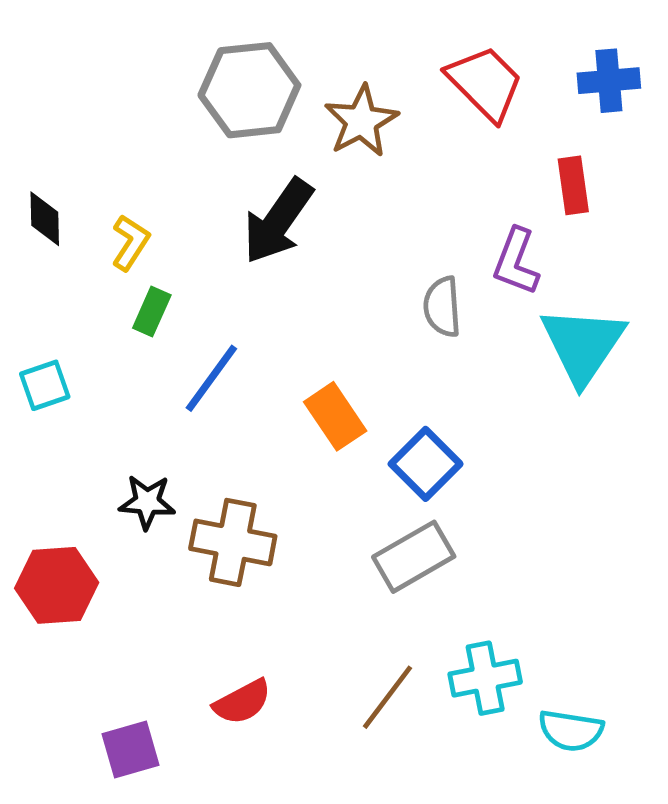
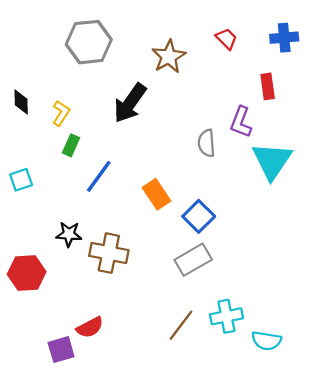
red trapezoid: (485, 83) -> (226, 39), size x0.6
gray hexagon: (249, 90) -> (89, 42), moved
red semicircle: (242, 702) -> (90, 327), moved

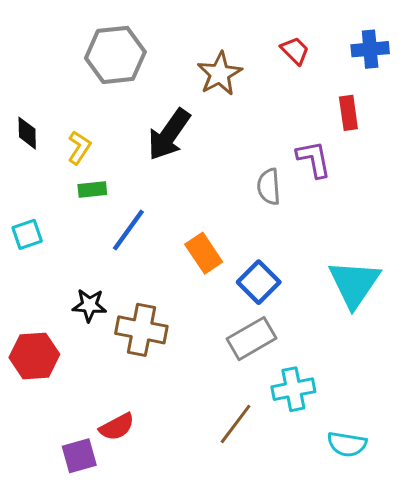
purple L-shape: (241, 122) -> (314, 159), turned 148
green rectangle: (71, 145) -> (92, 190), turned 60
cyan triangle: (272, 161) -> (354, 284), moved
cyan cross: (226, 316) -> (293, 389), moved

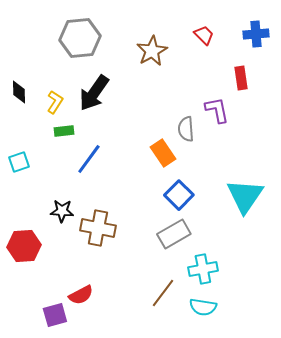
black arrow: (169, 135) -> (94, 93), moved
orange rectangle: (204, 253) -> (163, 153), moved
cyan semicircle: (347, 444) -> (203, 307), moved

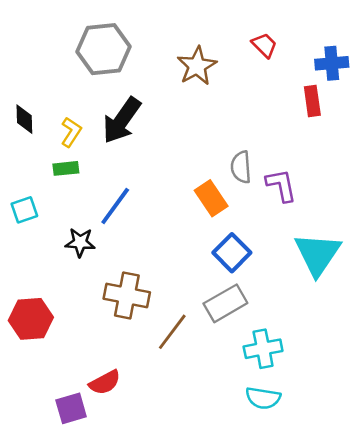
blue cross: (256, 34) -> (332, 63), moved
purple L-shape: (217, 110) -> (281, 185), moved
green rectangle: (64, 131) -> (66, 168), moved
black star: (62, 211) -> (80, 242), moved
brown line: (163, 293) -> (172, 332), moved

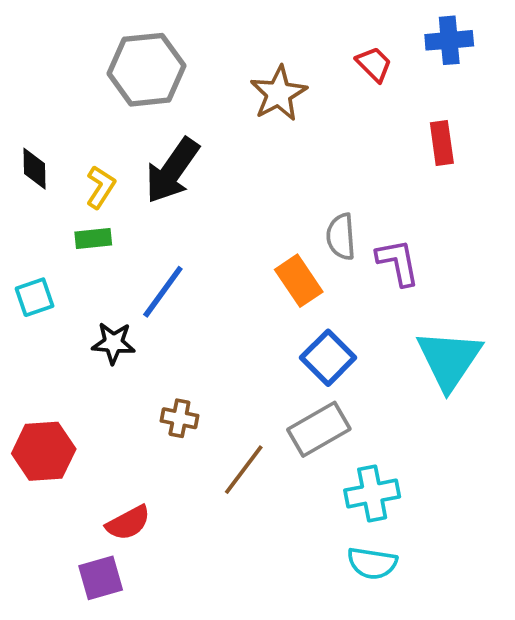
blue cross: (332, 63) -> (449, 40), moved
brown cross: (127, 296) -> (179, 418), size x0.6
red semicircle: (105, 382) -> (128, 523), moved

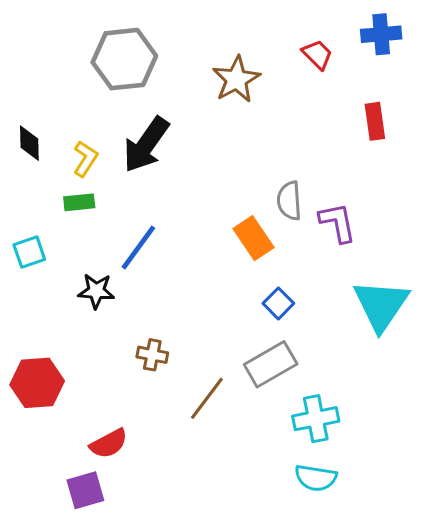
blue square: (328, 358) -> (278, 303), size x0.7

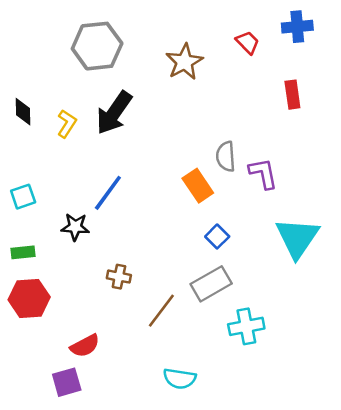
green rectangle: (79, 202) -> (23, 252), moved
cyan semicircle: (316, 478) -> (180, 379), moved

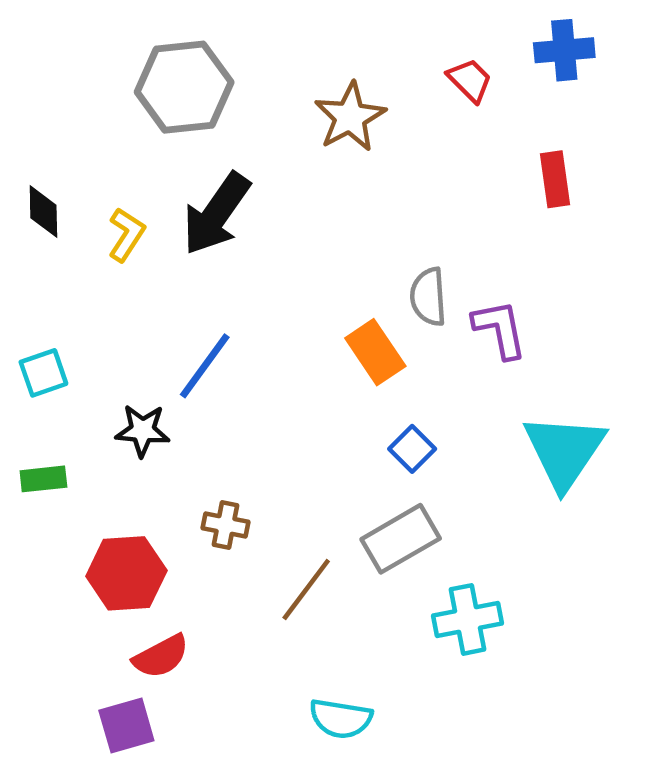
red hexagon: (29, 298) -> (126, 573), moved

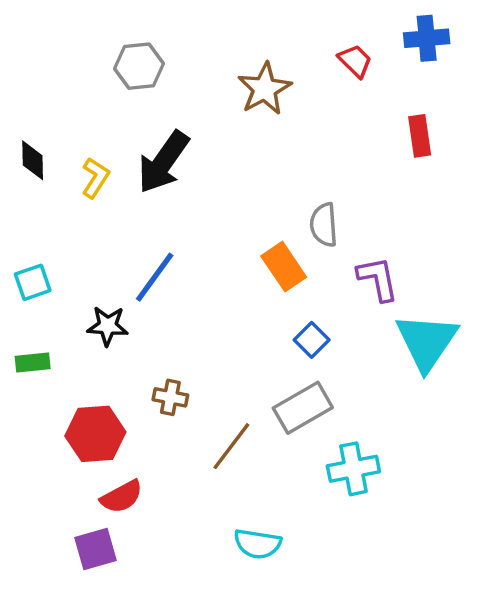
gray hexagon: (184, 87) -> (139, 66), size x0.7
purple L-shape: (500, 329) -> (378, 279), moved

